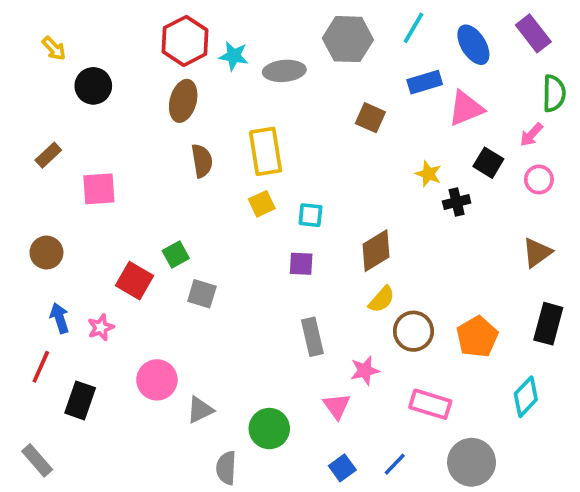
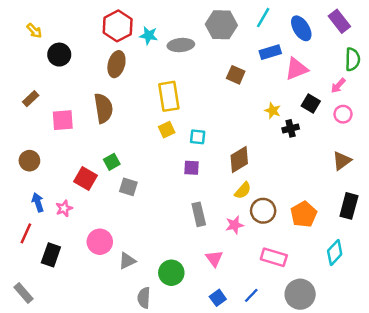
brown semicircle: (202, 161) -> (103, 108), moved, size x1.4
pink star: (365, 371) -> (235, 225), moved

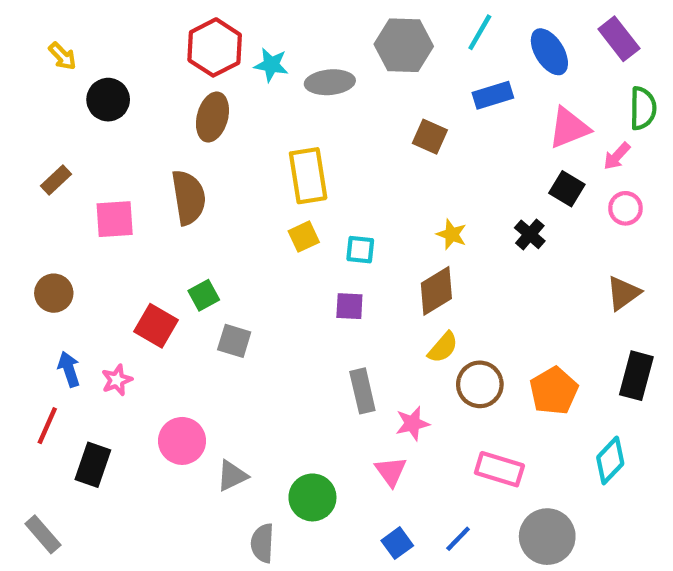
pink triangle: (296, 69) -> (569, 128), moved
yellow star: (273, 111) -> (452, 234), moved
black cross: (291, 128) -> (530, 234), turned -35
pink star: (235, 225) -> (412, 424), moved

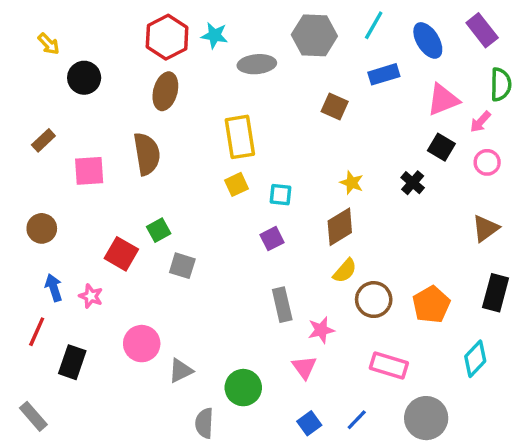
cyan star: (271, 65) -> (214, 35), moved
purple square: (349, 306) -> (272, 239), turned -30
pink star: (117, 380) -> (91, 296), turned -30

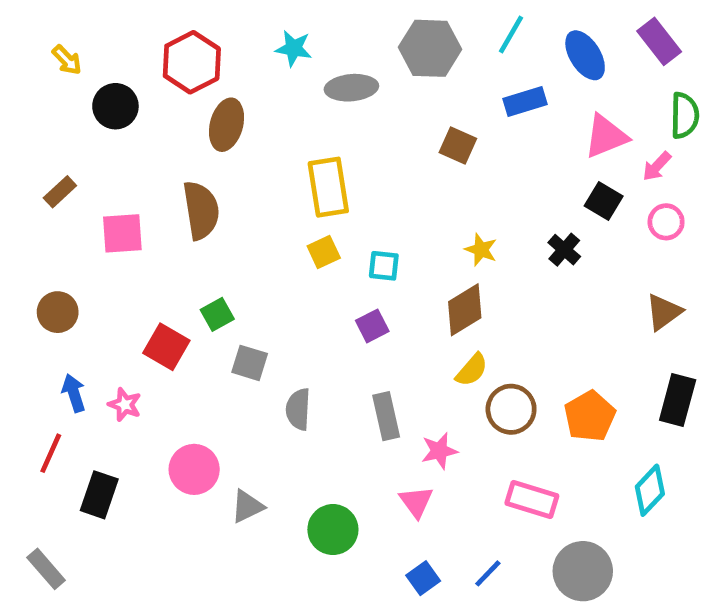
red hexagon: (167, 37) -> (192, 62), moved
gray semicircle: (204, 423) -> (298, 409), moved

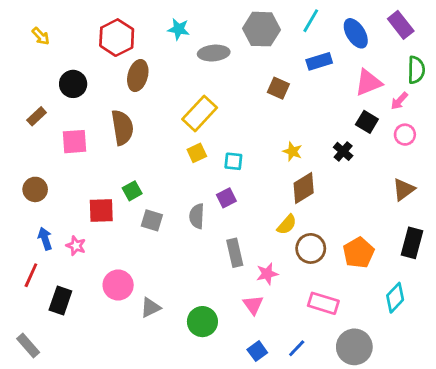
black circle: (115, 106) -> (73, 84), moved
yellow rectangle: (328, 187) -> (200, 113), turned 52
brown diamond: (465, 310) -> (304, 188), moved
red square: (166, 347) -> (101, 210), turned -32
gray semicircle: (298, 409) -> (197, 216), moved

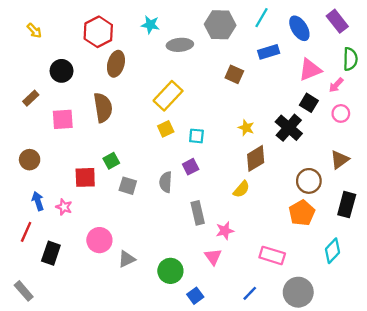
black cross: (343, 151) -> (289, 128), size x1.6
brown circle: (311, 248) -> (309, 181), moved
blue square: (257, 351) -> (195, 296), moved

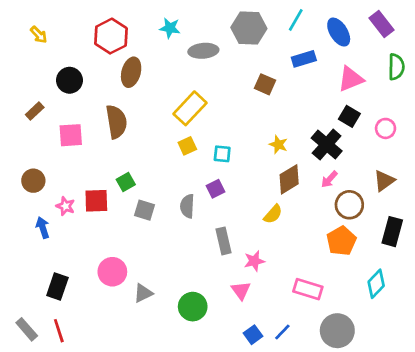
pink arrow: (336, 85) -> (329, 179), moved
pink star: (64, 207) -> (65, 206), moved
red line: (26, 232) -> (59, 331), moved, turned -42
blue square: (195, 296) -> (253, 335), moved

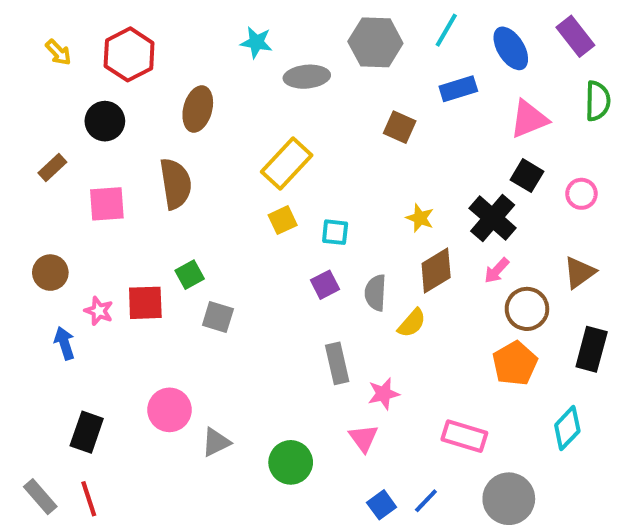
red hexagon: (111, 36) -> (129, 54), moved
gray semicircle: (187, 206) -> (375, 293), moved

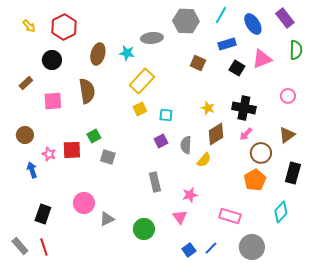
cyan star: (256, 42) -> (127, 53), moved
black square: (527, 176) -> (237, 68), moved
black cross: (493, 218) -> (244, 108), turned -30
gray rectangle: (337, 363) -> (155, 182), moved

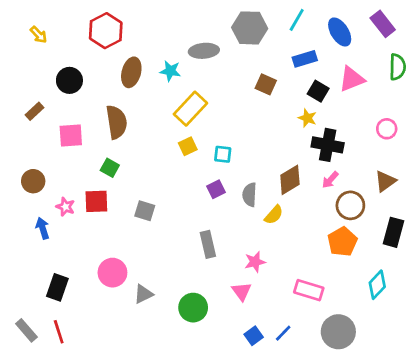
red hexagon: (64, 27) -> (106, 31), moved
yellow star: (208, 108) -> (307, 118), moved
green square: (94, 136) -> (110, 168), moved, turned -32

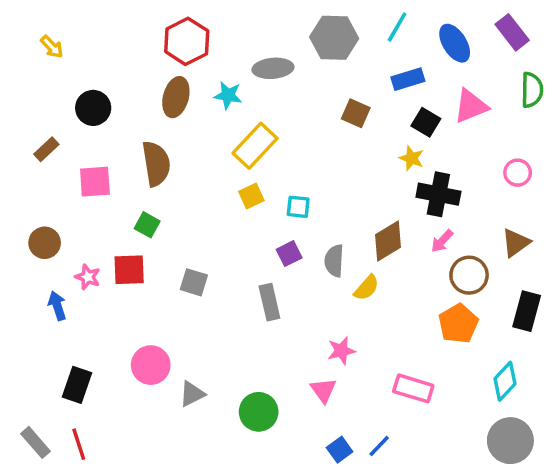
red hexagon: (106, 31) -> (187, 41), moved
gray rectangle: (208, 244) -> (269, 302), moved
gray circle: (338, 332) -> (510, 441), moved

